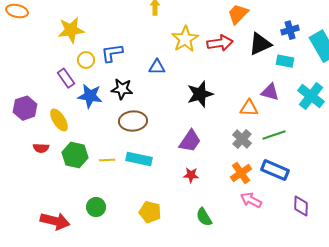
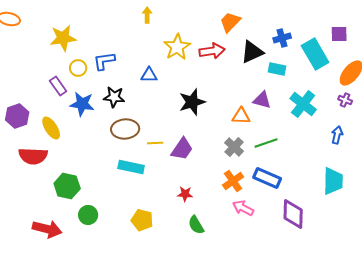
red semicircle: (41, 148) -> (33, 156), size x1.8
green hexagon: (75, 155) -> (67, 186), moved
yellow line: (107, 160) -> (155, 143), moved
red star: (191, 175) -> (185, 194), moved
purple diamond: (301, 206) -> (293, 214), size x1.4

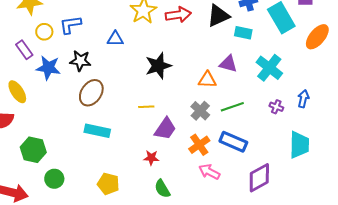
purple cross: (345, 100) -> (276, 107), moved
brown ellipse: (125, 129) -> (91, 93), turned -52
yellow line: (155, 143) -> (146, 107), moved
purple trapezoid: (182, 149) -> (165, 129), moved
purple diamond: (293, 214) -> (259, 178), turned 60

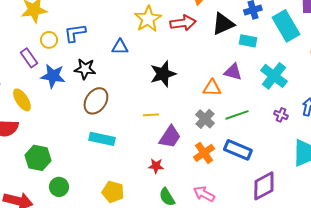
pink arrow: (209, 172) -> (204, 194), moved

